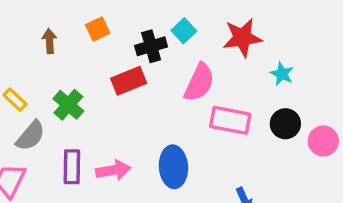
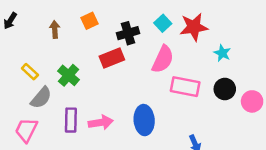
cyan square: (184, 31) -> (163, 23), moved

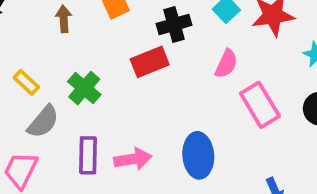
pink semicircle: (163, 59) -> (226, 64), size x0.7
pink rectangle: (185, 87) -> (260, 105), turned 48

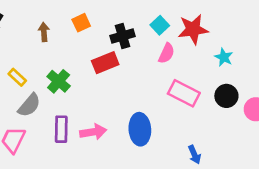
pink semicircle: (226, 64) -> (166, 53), moved
pink rectangle: (260, 105) -> (184, 93), turned -32

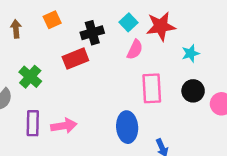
cyan star: (224, 57) -> (190, 53), turned 30
pink rectangle: (184, 93) -> (152, 88), turned 60
blue ellipse: (140, 129) -> (127, 127), moved

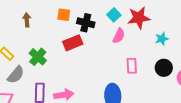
orange square: (52, 20) -> (64, 15), moved, turned 32
black cross: (92, 33) -> (86, 23), turned 30
pink rectangle: (152, 88) -> (132, 66), size x0.7

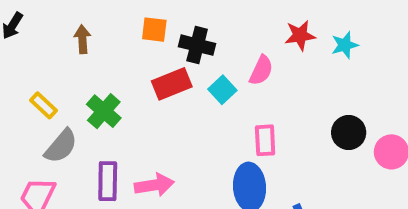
cyan square: (114, 15) -> (222, 90), moved
red star: (139, 18) -> (300, 35), size x0.7
cyan star: (162, 39) -> (345, 45), moved
pink rectangle: (132, 66) -> (265, 140), moved

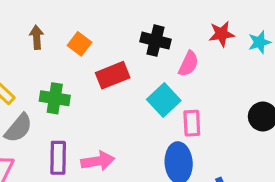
orange square: (154, 30) -> (80, 44), moved, turned 30
black cross: (197, 45) -> (155, 41), moved
cyan square: (222, 90) -> (164, 100), moved, size x1.4
green cross: (104, 111) -> (55, 98), turned -32

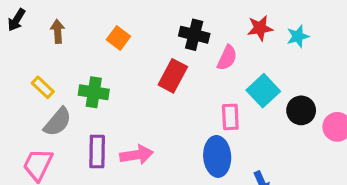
brown arrow: (37, 37) -> (58, 31), moved
red rectangle: (113, 75) -> (173, 76), moved, turned -40
cyan square: (164, 100) -> (263, 91), moved

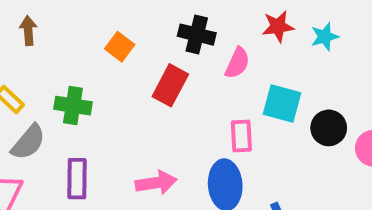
orange square: (118, 38) -> (120, 47), moved
cyan square: (263, 91) -> (282, 104), turned -32
pink arrow: (137, 155) -> (156, 183), moved

